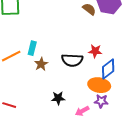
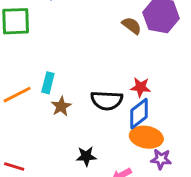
blue diamond: (108, 69) -> (139, 114), moved
purple star: (101, 101) -> (161, 159), moved

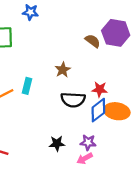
brown star: (61, 106) -> (63, 70), moved
orange ellipse: (146, 137) -> (117, 111), moved
purple star: (161, 159) -> (88, 142), moved

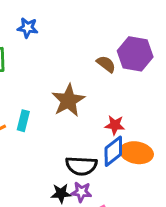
brown star: (63, 70) -> (68, 100), size x1.6
black semicircle: (73, 100) -> (81, 166), moved
purple star: (88, 142) -> (81, 192), moved

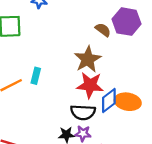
brown star: (68, 100) -> (88, 59), moved
red star: (115, 125) -> (90, 85), moved, size x1.6

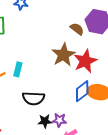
red star: (90, 85) -> (85, 61), moved, turned -30
black semicircle: (83, 112) -> (33, 98), moved

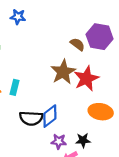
blue diamond: (82, 91) -> (50, 116), moved
black star: (45, 121) -> (83, 140), moved

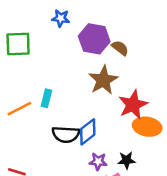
blue star: (18, 17) -> (61, 18), moved
purple hexagon: (100, 37) -> (94, 39), moved
red star: (86, 79) -> (133, 105), moved

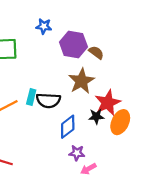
orange ellipse: (147, 127) -> (120, 122), turned -75
black semicircle: (66, 134) -> (48, 100), moved
black star: (126, 160) -> (96, 116), moved

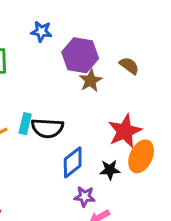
brown semicircle: (96, 52) -> (129, 66), moved
brown star: (81, 81) -> (91, 81), moved, size x0.7
black star: (96, 116) -> (110, 170), moved

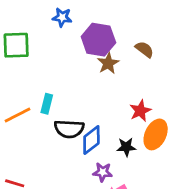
black semicircle: (47, 128) -> (69, 129), moved
red star: (125, 131) -> (140, 111), size x0.7

